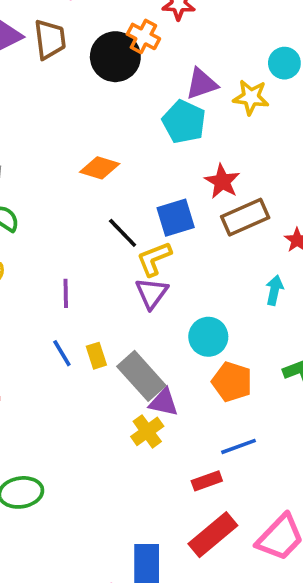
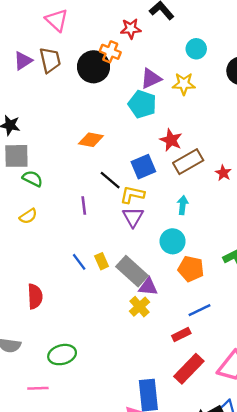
cyan circle: (284, 63) -> (196, 49), moved
yellow L-shape: (154, 259) -> (132, 195), turned 40
cyan arrow: (274, 290) -> (183, 205), moved
purple line: (66, 293) -> (84, 205), moved

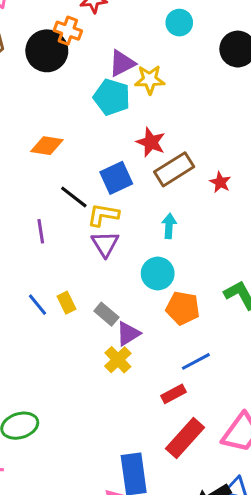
yellow star: (184, 84) -> (150, 80), moved
gray rectangle: (132, 271) -> (106, 314), size x0.6
purple triangle: (148, 287) -> (128, 334), turned -36

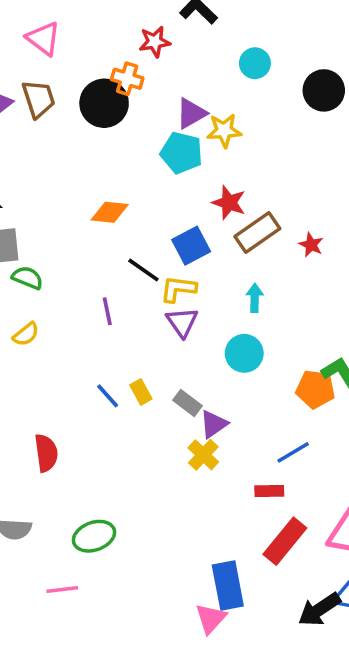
orange pentagon: (183, 308) -> (315, 389), moved
red rectangle: (174, 394) -> (269, 491), turned 30

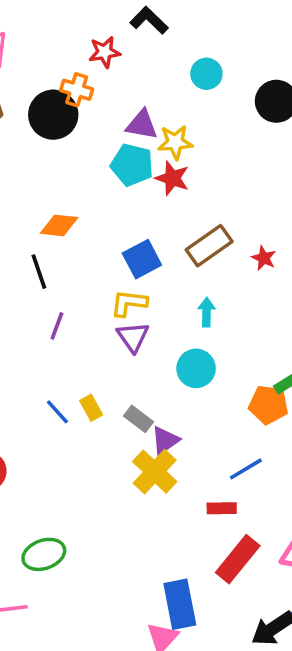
purple triangle: (191, 113) -> (142, 125), turned 40
red star: (229, 203) -> (172, 178), moved
black line: (143, 270) -> (39, 272), moved, turned 36
purple line: (107, 311) -> (57, 326), turned 32
yellow cross: (203, 455) -> (155, 472), size x1.4

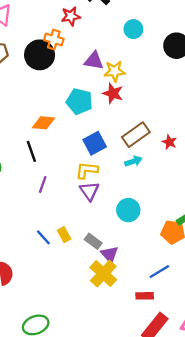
cyan pentagon: (132, 165) -> (79, 101), moved
cyan arrow: (207, 312) -> (133, 161), moved, turned 70
purple triangle: (165, 440) -> (110, 254), turned -36

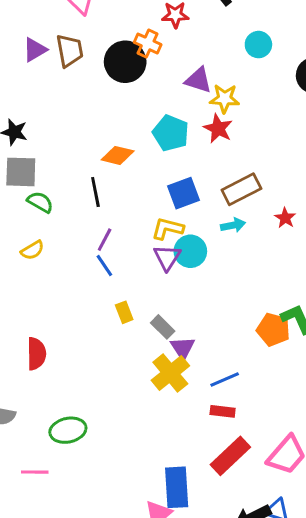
red star: (169, 142) -> (285, 218), moved
cyan circle: (128, 210) -> (190, 251), moved
blue line: (43, 237) -> (104, 265), moved
blue line: (159, 272) -> (225, 380), moved

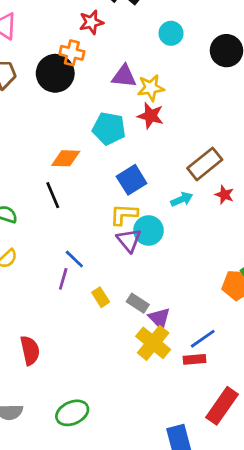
brown rectangle: (241, 189) -> (205, 164), moved
red star: (285, 218) -> (224, 195), moved
purple line: (105, 240) -> (63, 279), moved
red rectangle: (223, 411) -> (195, 359), moved

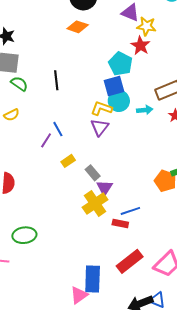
cyan pentagon: (109, 129) -> (120, 64), moved
orange diamond: (66, 158) -> (78, 27), moved
cyan circle: (148, 230) -> (119, 101), moved
yellow rectangle: (101, 297) -> (68, 161), turned 72

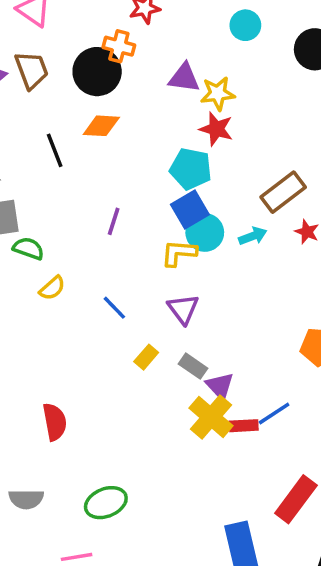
black line: (56, 80) -> (55, 150), moved
yellow semicircle: (11, 115) -> (52, 288), moved
purple triangle: (100, 127) -> (183, 309), moved
purple line: (46, 140) -> (114, 221), moved
red rectangle: (120, 224) -> (244, 426), moved

